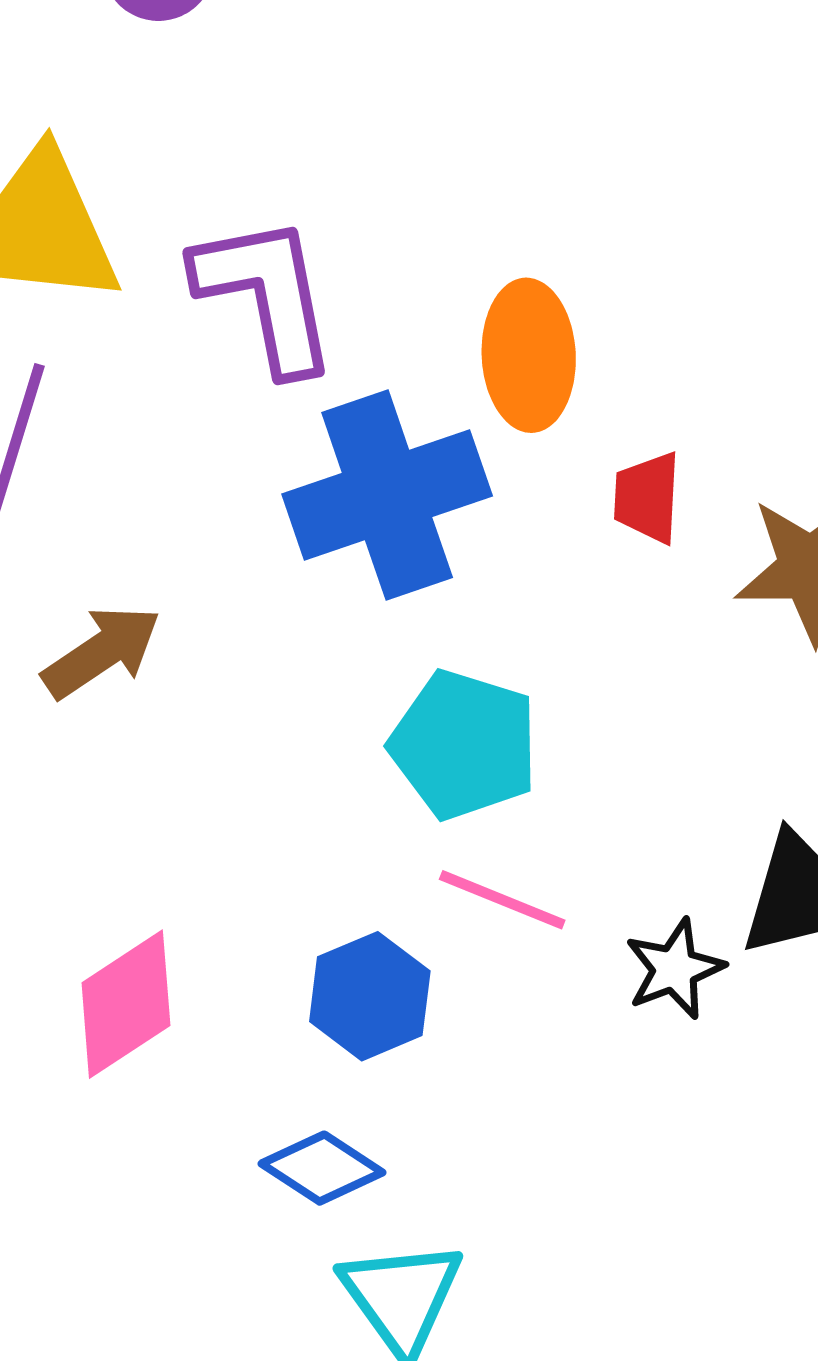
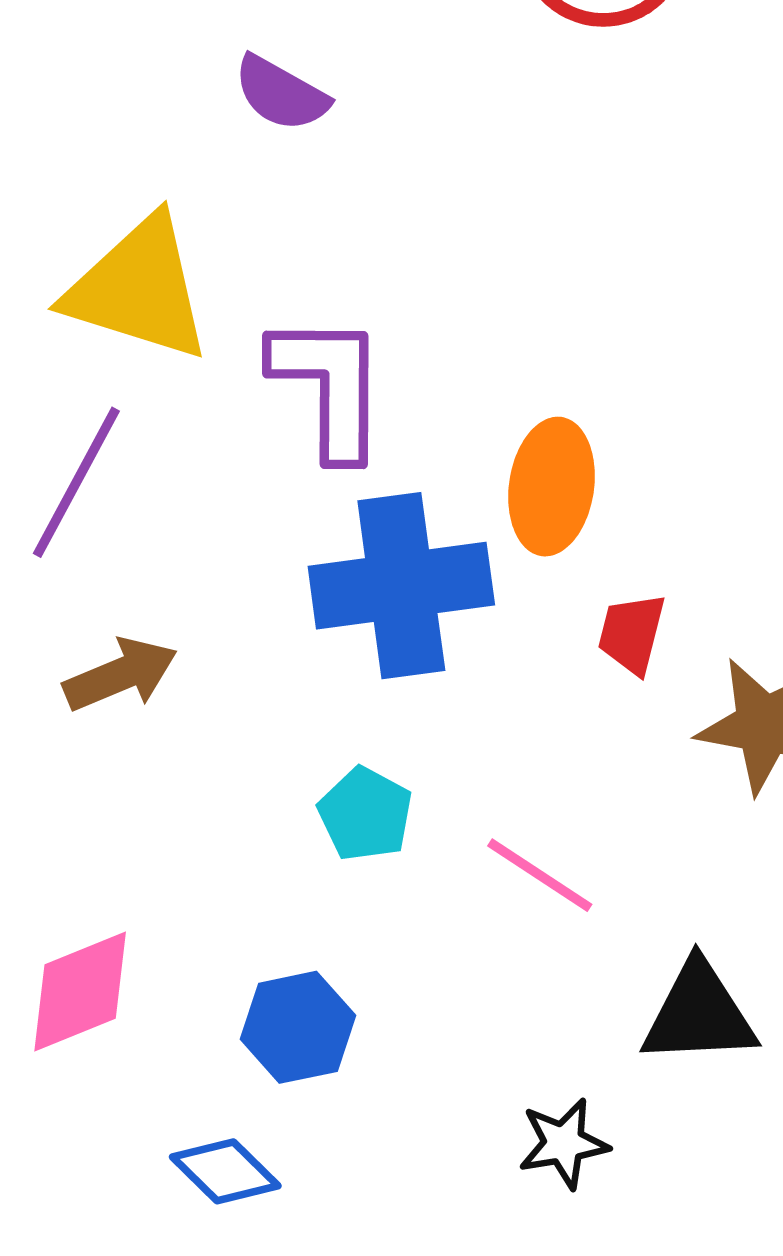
cyan pentagon: (464, 745) -> (365, 814), moved, size x0.7
pink line: (502, 900) -> (540, 875), moved
black star: (675, 969) -> (564, 1143), moved

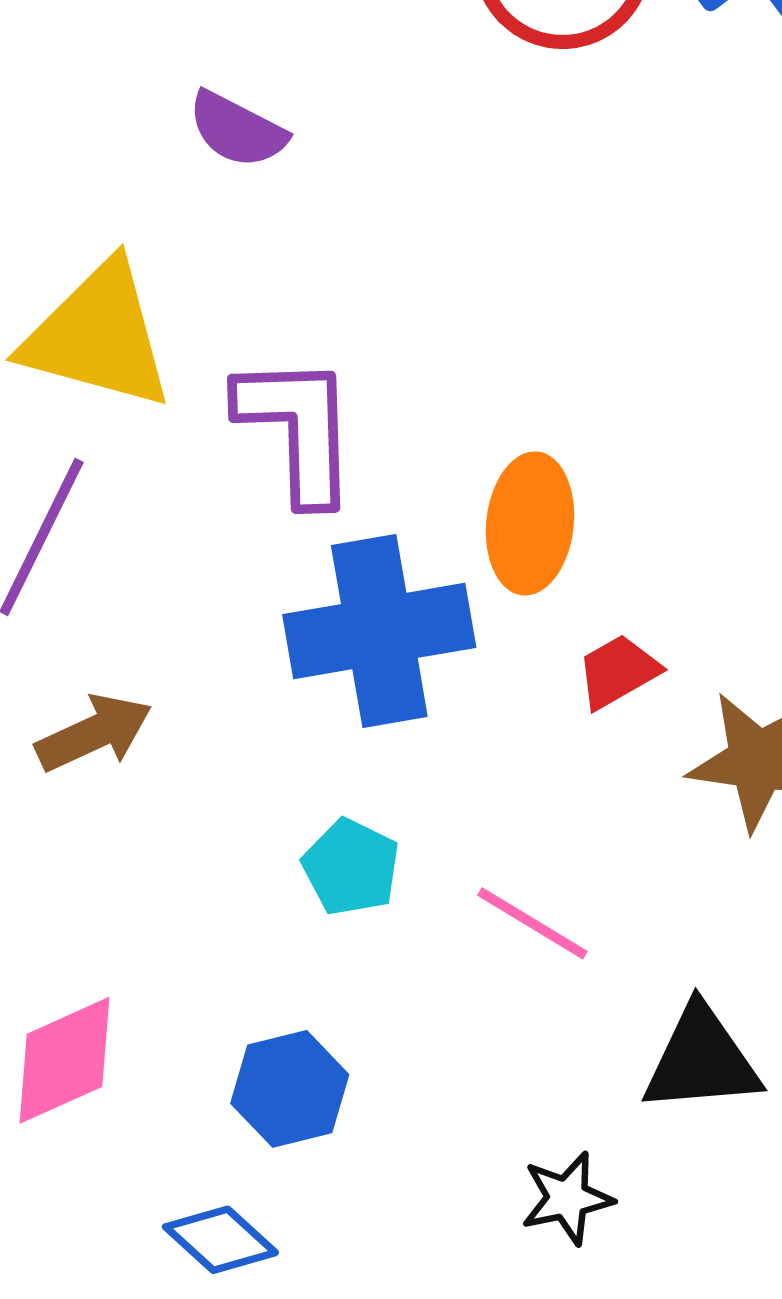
red trapezoid: (632, 634) -> (618, 672), turned 48

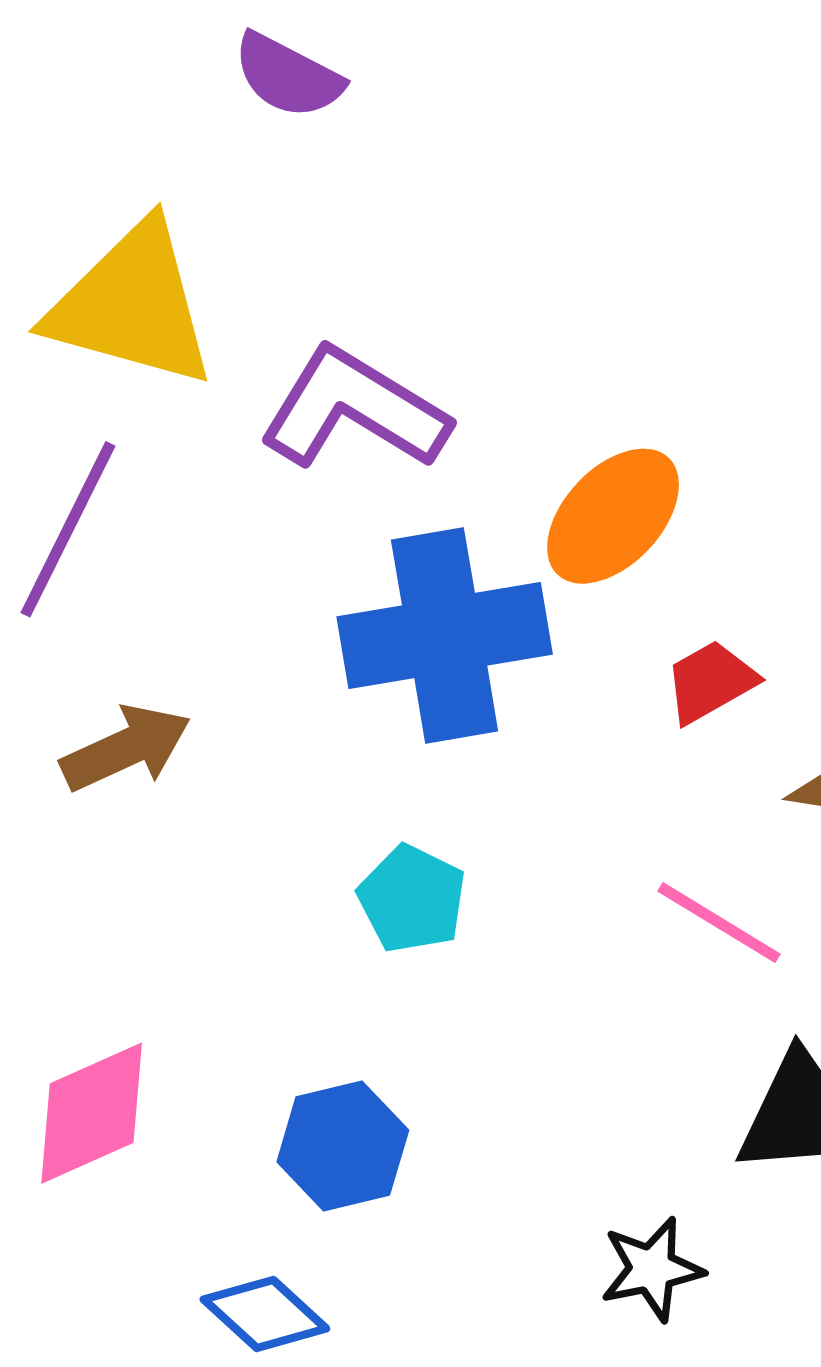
purple L-shape: (298, 428) -> (354, 409), turned -57
orange ellipse: (530, 523) -> (613, 516), turned 37
pink line: (532, 923) -> (719, 923), moved

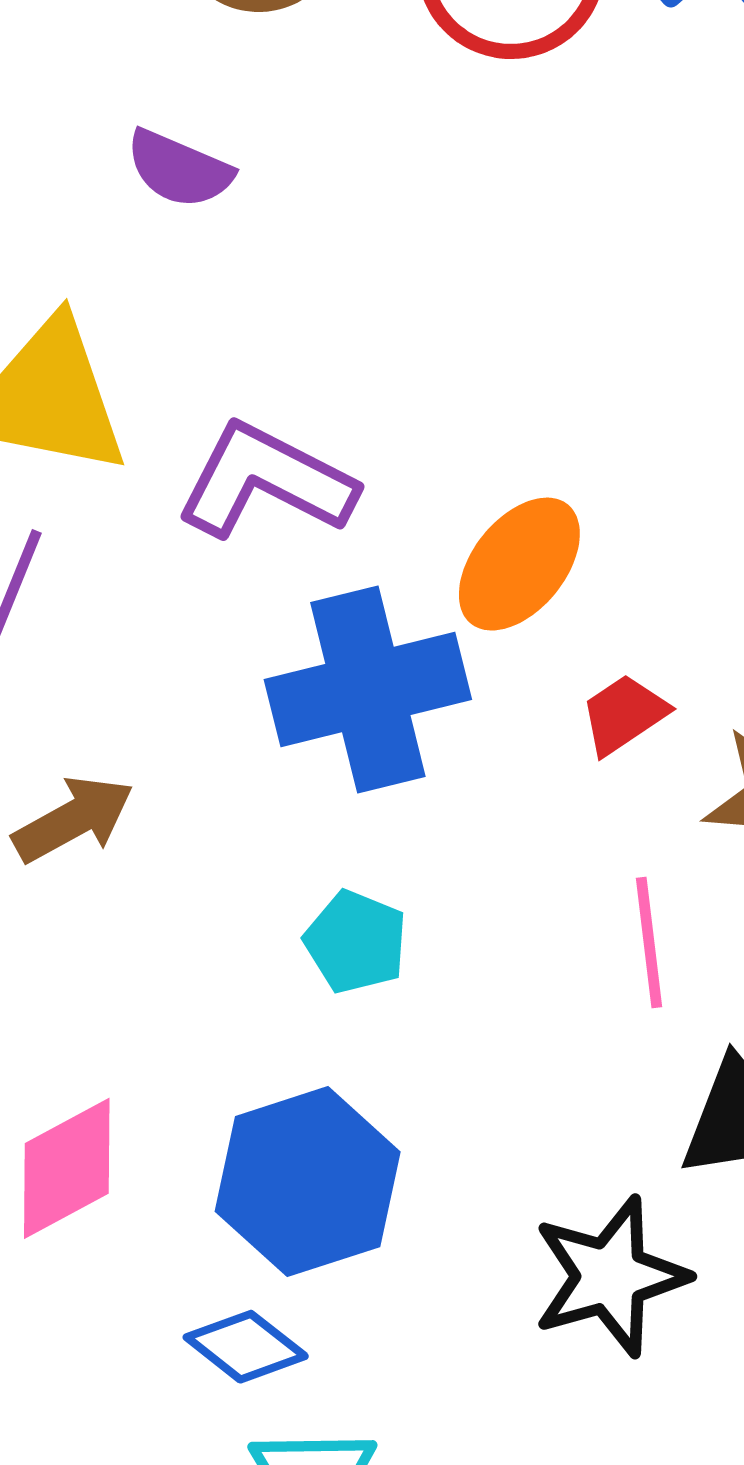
pink line: (719, 923) -> (649, 942), turned 56
blue hexagon: (343, 1146) -> (308, 1182), size x1.5
black star: (652, 1269) -> (610, 1276), size x1.6

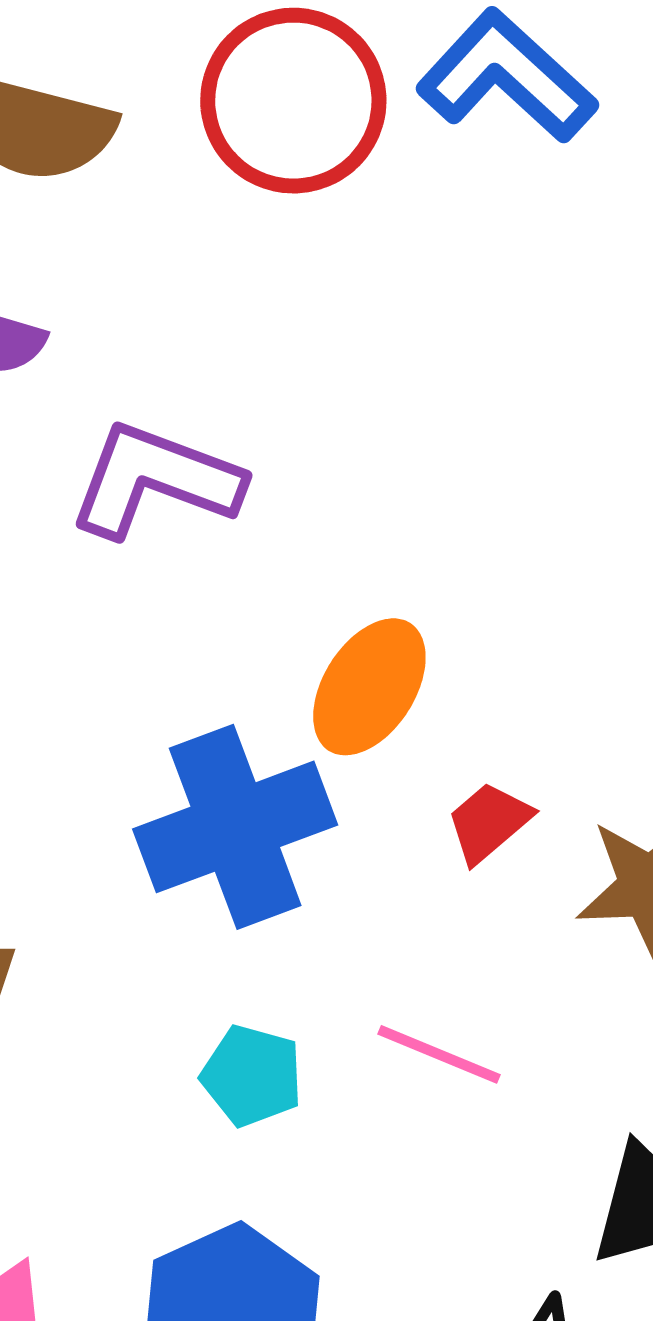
purple L-shape: (266, 481) -> (155, 480), moved
pink line: (649, 942) -> (439, 1054), moved, turned -54

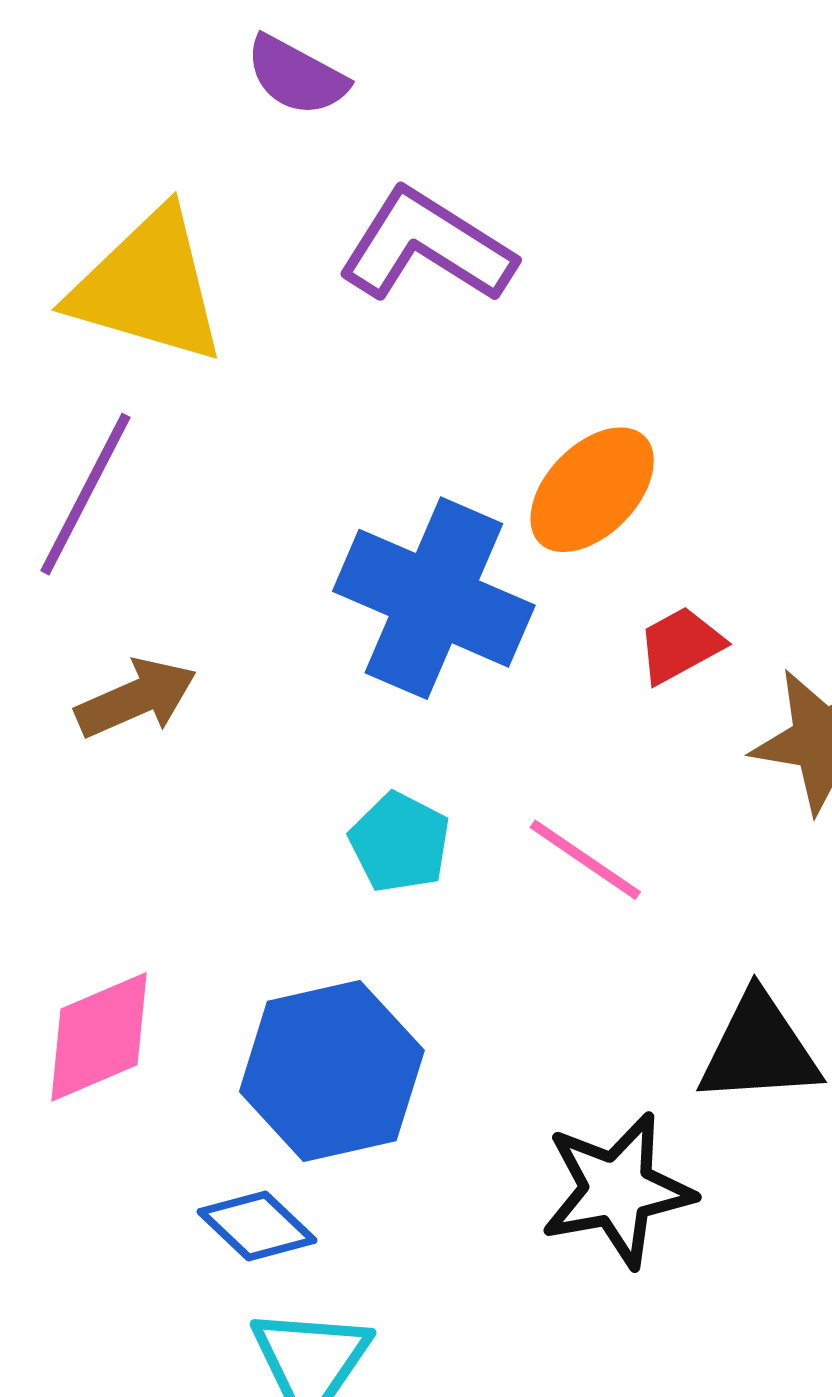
blue cross: (235, 827) -> (434, 598), turned 32

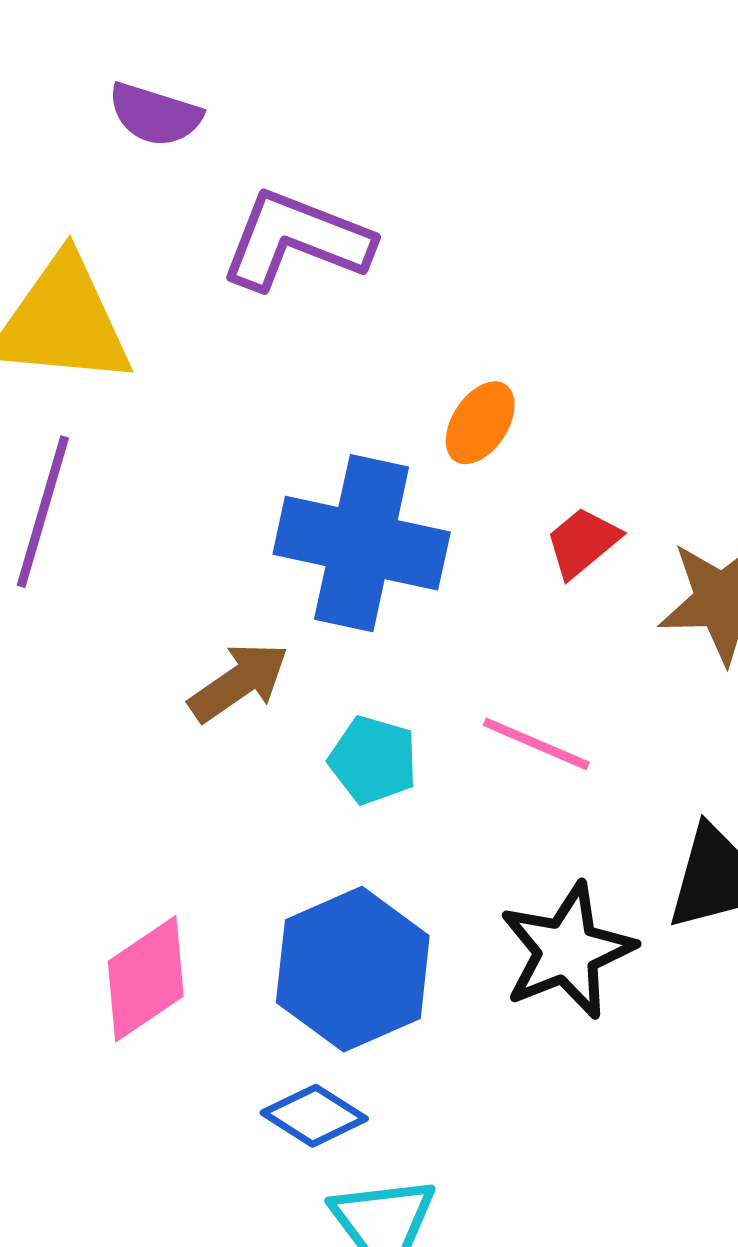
orange ellipse: (592, 490) -> (480, 423), size x0.7
brown arrow: (136, 698) -> (239, 682), moved
black star: (617, 1190) -> (567, 951), moved

